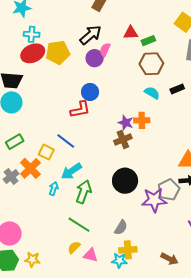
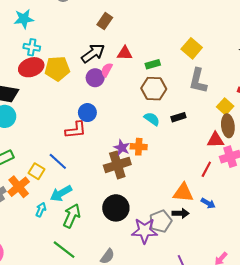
red triangle: (131, 33) -> (125, 53), moved
brown cross: (123, 140) -> (117, 165), size x1.4

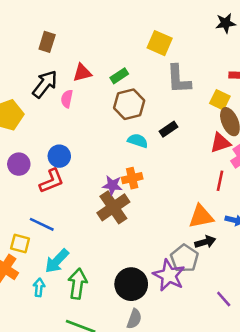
purple circle: (95, 78) -> (19, 164), moved
black circle: (116, 208) -> (131, 284), moved
purple star: (145, 231) -> (169, 275), turned -30

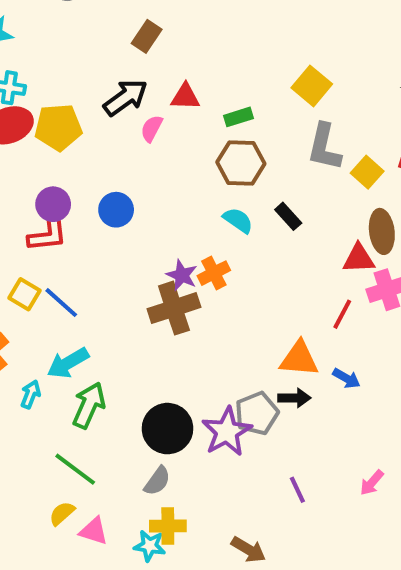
yellow square: (220, 100) -> (367, 172), moved
black rectangle: (168, 129) -> (288, 216), turned 66
orange cross: (132, 178) -> (214, 273), turned -30
red L-shape: (52, 181) -> (47, 235), moved
yellow square: (20, 244) -> (24, 294), moved

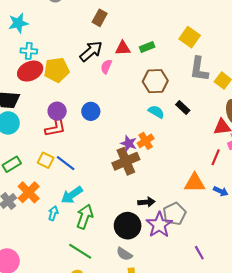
green rectangle: (238, 117) -> (147, 47), moved
black arrow: (294, 398) -> (146, 202), moved
gray semicircle: (157, 481) -> (124, 254), turned 91

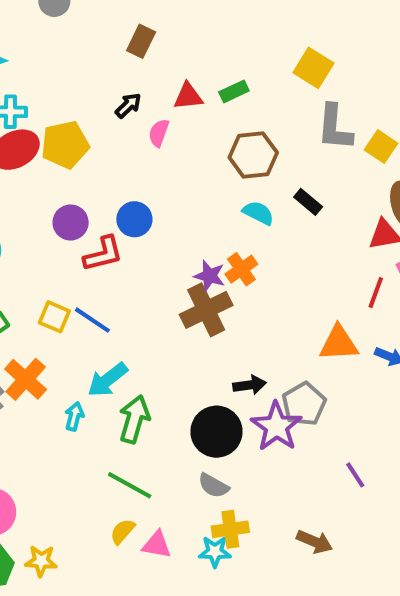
black arrow: (91, 51) -> (128, 105), size x0.6
red L-shape: (55, 128) -> (103, 254), moved

